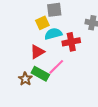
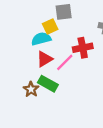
cyan semicircle: (53, 34) -> (41, 39), moved
pink line: (56, 67) -> (65, 62), moved

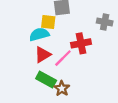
yellow square: (50, 26) -> (48, 22), turned 32
brown star: (31, 89) -> (62, 88), moved

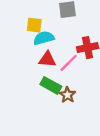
yellow square: (48, 22) -> (34, 25), moved
red triangle: (43, 55) -> (47, 59), turned 36

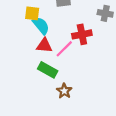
cyan semicircle: (44, 38) -> (41, 26), turned 66
brown star: (67, 95) -> (64, 91), moved

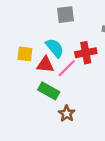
yellow square: (32, 13) -> (25, 54), moved
cyan semicircle: (41, 26) -> (55, 48), moved

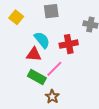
yellow square: (25, 54) -> (16, 17), moved, turned 32
pink line: (67, 68) -> (54, 69), moved

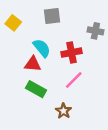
pink line: (54, 69) -> (74, 80), moved
brown star: (52, 97) -> (63, 111), moved

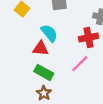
red cross: (71, 53) -> (89, 37), moved
brown star: (63, 111) -> (44, 93), moved

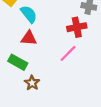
cyan semicircle: (49, 33) -> (29, 14), moved
green rectangle: (44, 72) -> (18, 62), moved

